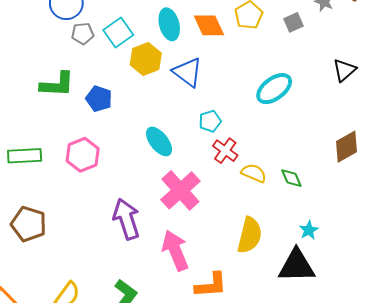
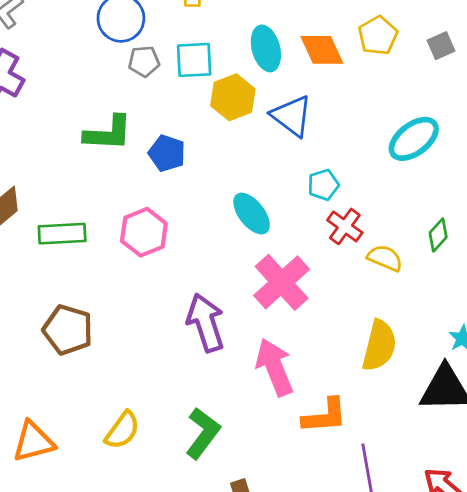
cyan square: (118, 32) -> (194, 60), turned 32
green diamond: (291, 178) -> (438, 235), moved, turned 65

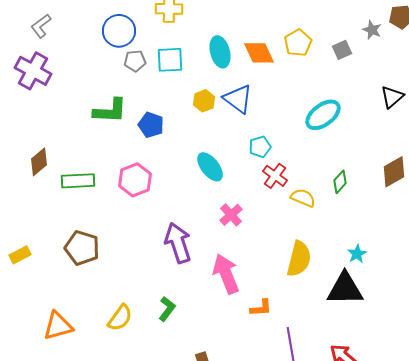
yellow hexagon: (233, 97) -> (204, 101), moved, size x0.7
pink cross: (282, 282) -> (231, 215), size x0.6
orange L-shape: (325, 416) -> (261, 308), size x0.7
green L-shape: (203, 433) -> (167, 309), moved, size x0.7

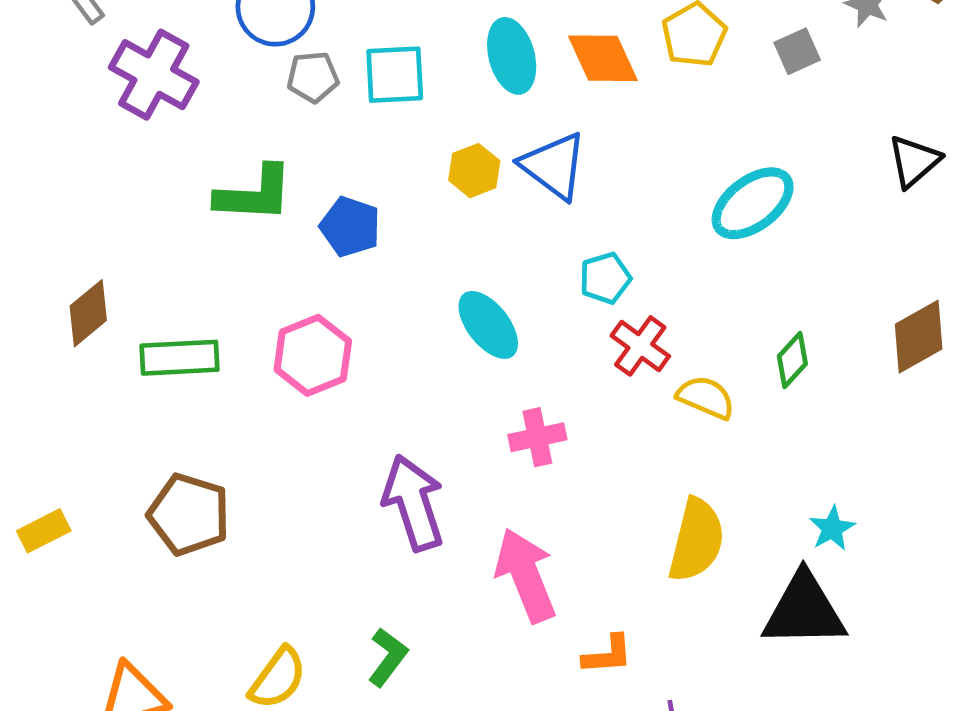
purple cross: (33, 71) -> (154, 75), moved
pink cross: (231, 215) -> (537, 437), turned 30

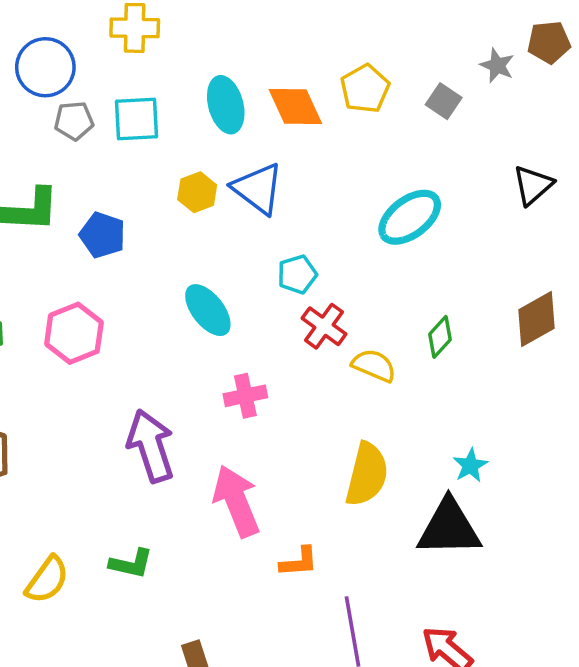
gray square: (797, 51) -> (444, 101), turned -32
green L-shape: (388, 657) -> (131, 564), turned 66

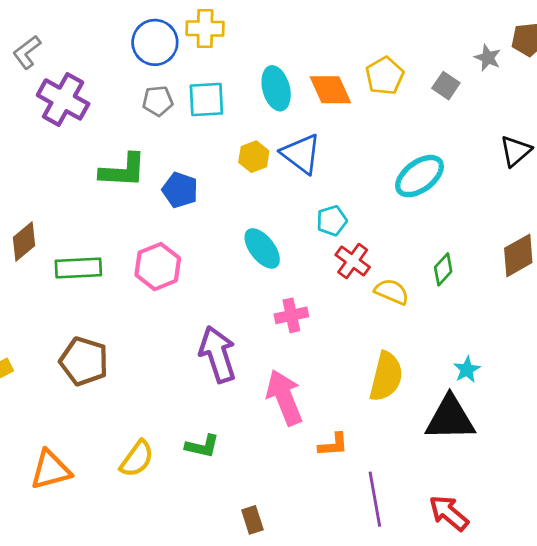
blue circle: (45, 67) -> (155, 42), moved

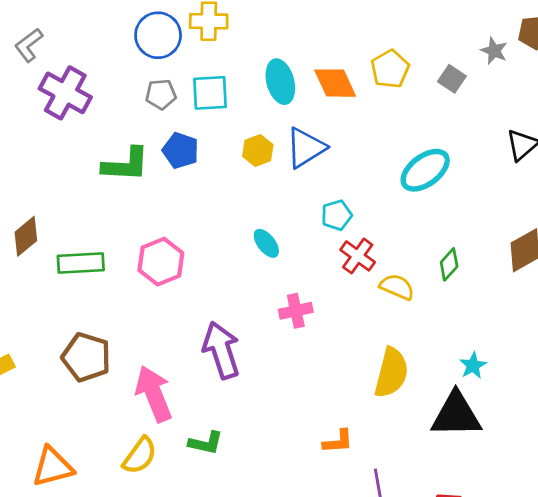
blue triangle: (301, 154) -> (306, 148), turned 51
blue pentagon: (180, 190) -> (181, 151), moved
cyan ellipse: (262, 248) -> (266, 243), size x0.7
pink arrow: (284, 397) -> (154, 394), moved

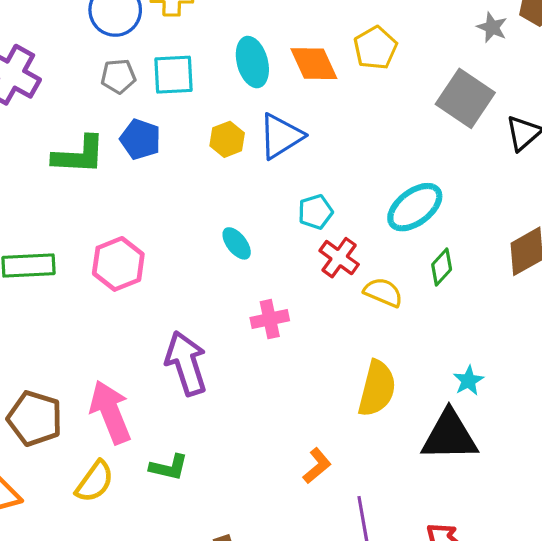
gray square: (452, 79) -> (465, 98), moved, size x1.8
cyan ellipse: (425, 170) -> (415, 207), moved
brown pentagon: (86, 357) -> (35, 418), moved
orange L-shape: (338, 442) -> (317, 466), turned -36

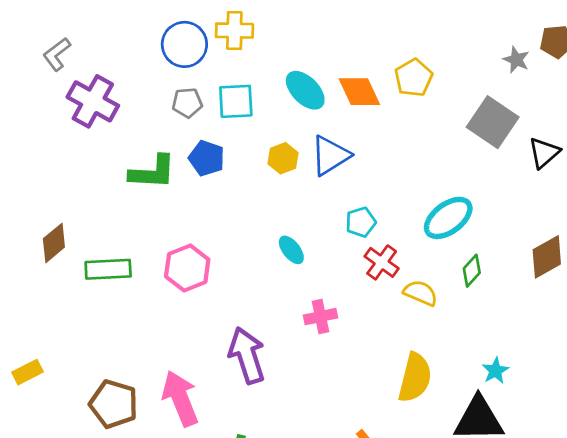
cyan ellipse: (252, 62) -> (305, 90), turned -30

